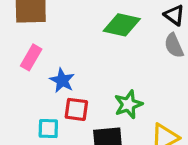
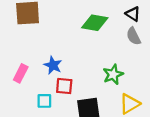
pink rectangle: (31, 57) -> (21, 73), moved
green star: (128, 104) -> (113, 74), moved

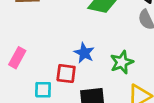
blue star: (53, 65) -> (84, 53), moved

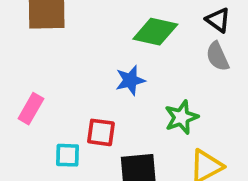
blue star: (84, 53) -> (130, 80), moved, turned 30

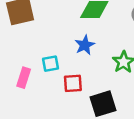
cyan square: (68, 155) -> (51, 64), moved

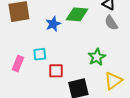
blue star: (85, 45) -> (53, 24), moved

